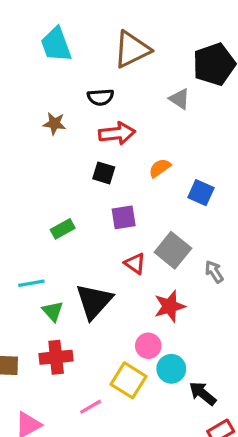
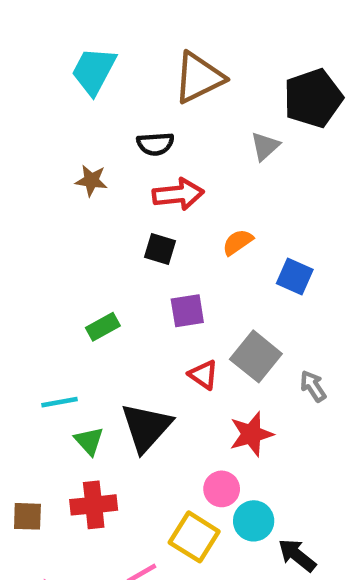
cyan trapezoid: (56, 44) -> (94, 71), turned 48
gray triangle: (180, 99) -> (265, 146), turned 45

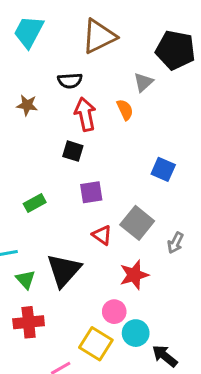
black pentagon: (313, 98) -> (175, 50), turned 30
red arrow: (178, 194) -> (85, 114), turned -96
orange semicircle: (238, 242) -> (125, 110), moved, turned 100
gray arrow: (313, 386) -> (175, 243), turned -120

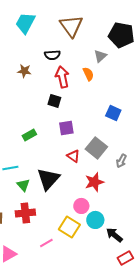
brown triangle: (99, 36) -> (71, 26), turned -40

